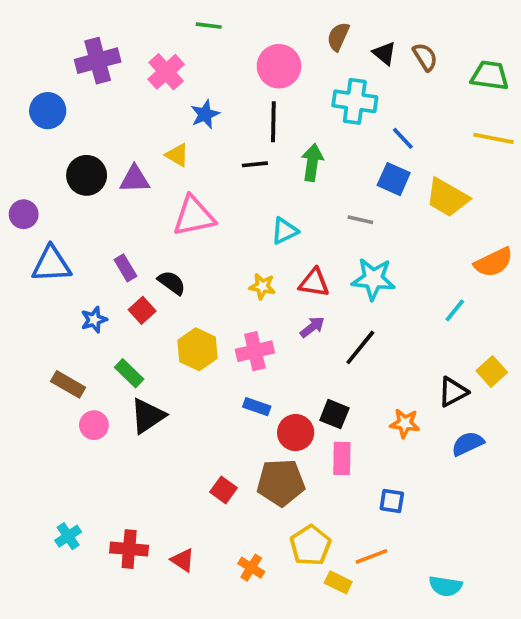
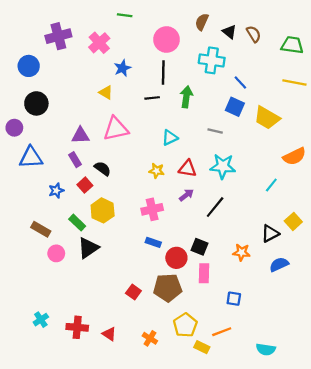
black circle: (87, 175) -> (36, 103), moved
purple triangle: (135, 179) -> (80, 135), moved
yellow hexagon: (198, 349) -> (103, 210), moved

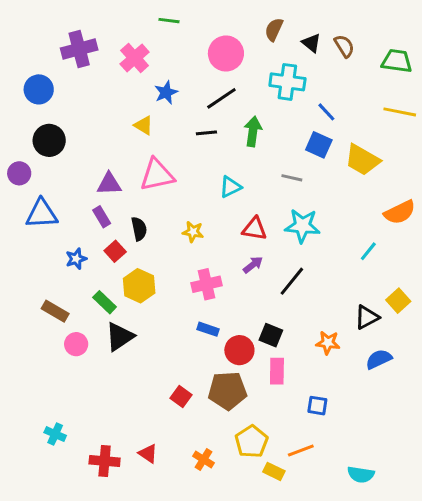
black line: (163, 73) -> (221, 98), turned 55
black semicircle: (103, 169) -> (139, 229), turned 42
yellow star: (157, 171) -> (193, 232), moved
cyan cross: (41, 320) -> (55, 434), turned -32
red cross: (77, 327) -> (105, 461), moved

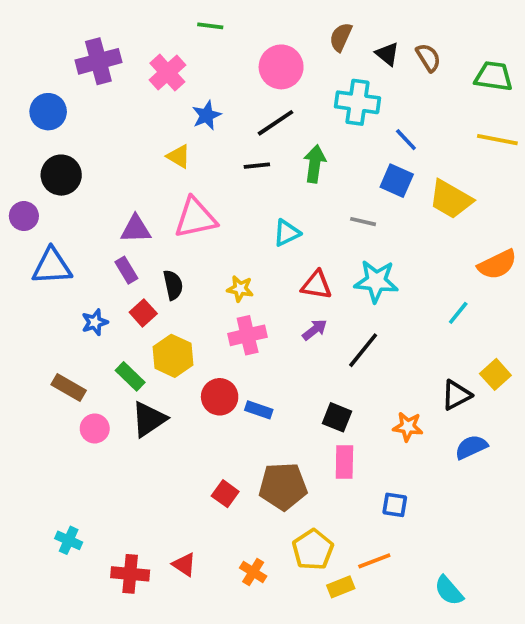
pink cross: (206, 284) -> (248, 335), moved
red circle: (239, 350) -> (220, 397), moved
yellow rectangle: (274, 471) -> (341, 587), turned -48
cyan semicircle: (361, 474) -> (449, 591), turned 40

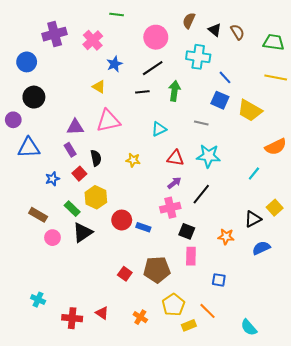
pink cross: (248, 335) -> (170, 208), moved
orange line: (374, 561) -> (207, 311), turned 66

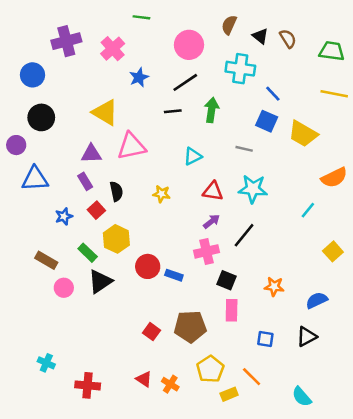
yellow triangle: (99, 87) -> (105, 112), moved, size x1.6
black triangle: (253, 219) -> (307, 337), moved
red triangle: (102, 313) -> (144, 379), moved

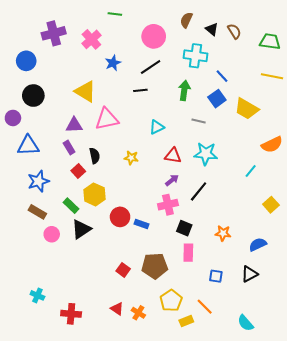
green arrow: (212, 110) -> (184, 90), moved
blue square: (267, 121) -> (217, 99), turned 30
blue star: (64, 216) -> (38, 181), moved, size x1.5

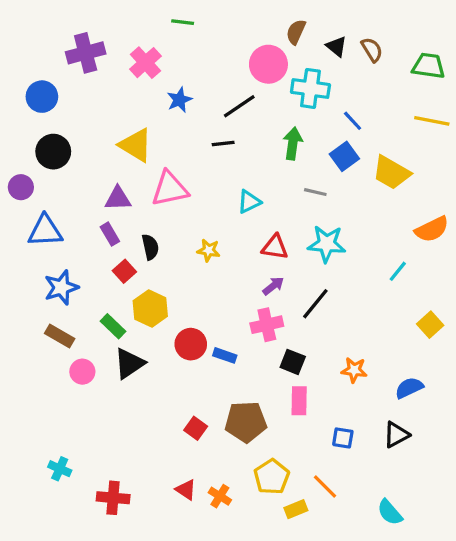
pink circle: (154, 36) -> (268, 64), moved

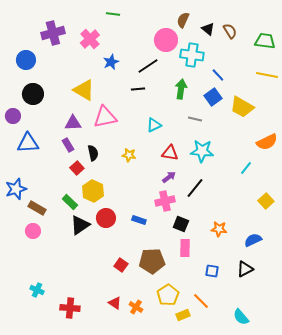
blue star: (61, 287) -> (16, 189), moved
red circle: (191, 344) -> (106, 218), moved
pink circle: (82, 372) -> (33, 231), moved

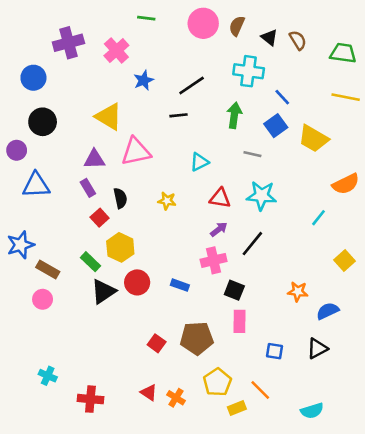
pink circle: (166, 40) -> (203, 23), moved
orange star: (219, 229) -> (298, 292), moved
cyan semicircle: (241, 317) -> (312, 411), turned -66

